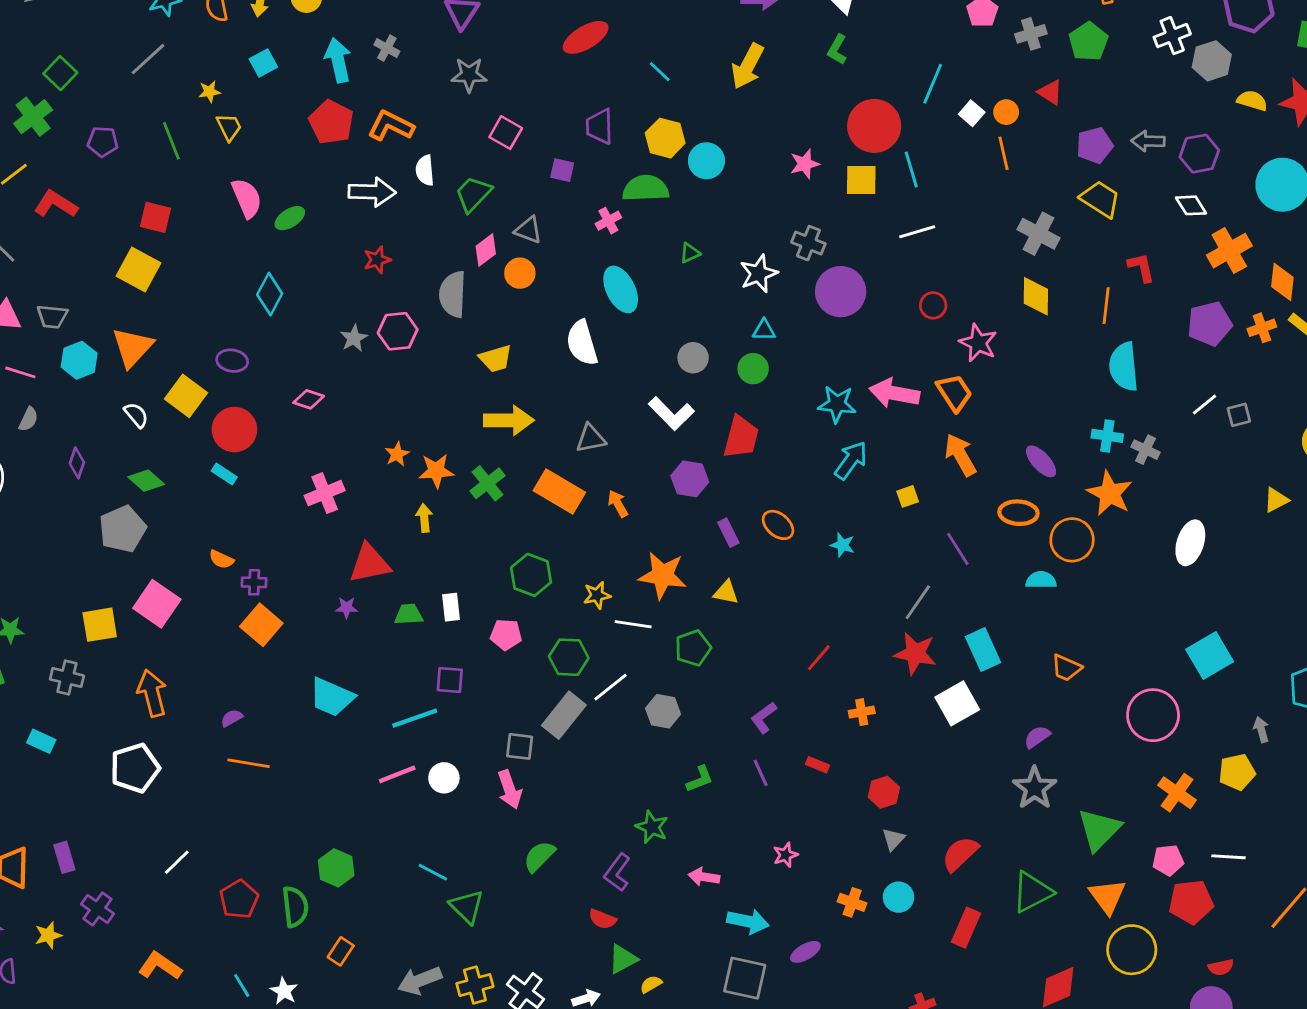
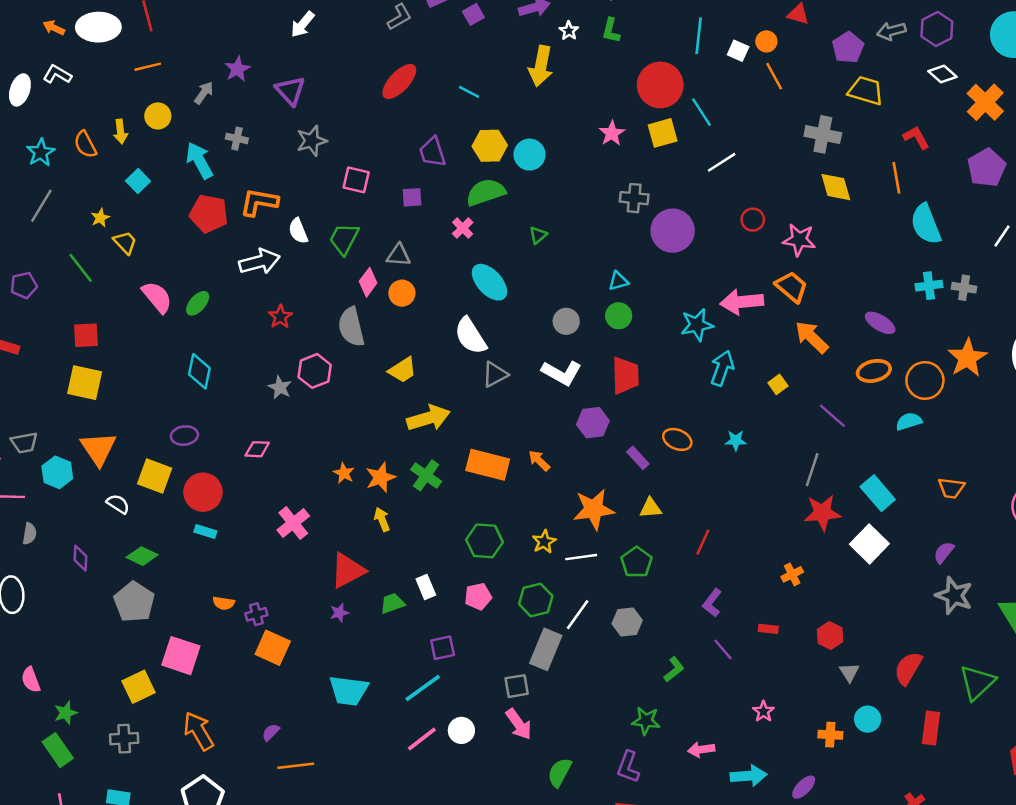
white star: (759, 274) -> (569, 31), moved, size x0.6
gray triangle: (591, 438) -> (495, 374), moved
orange star: (1110, 493) -> (967, 358), moved, turned 30
red line: (819, 658) -> (703, 542), moved

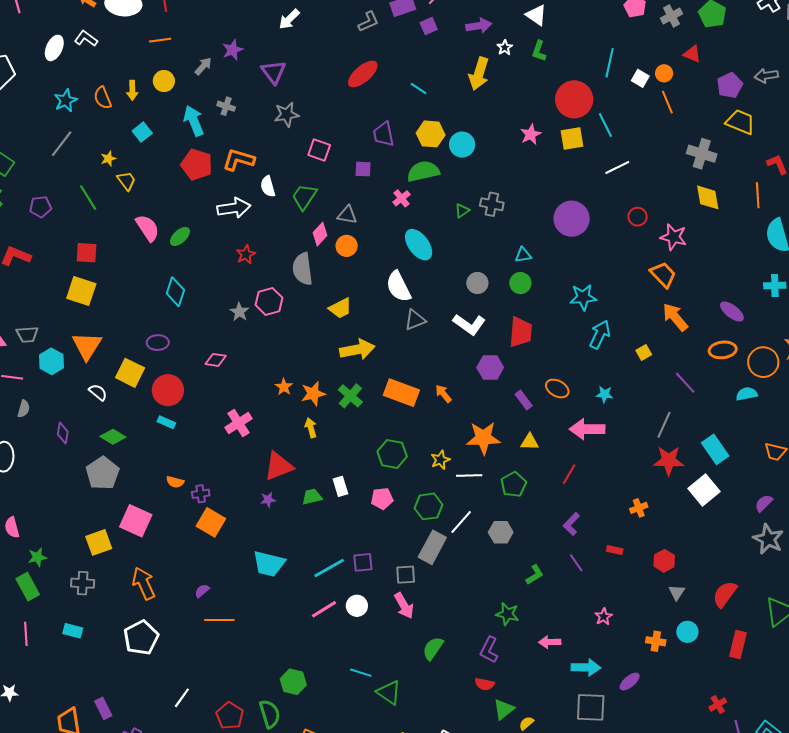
gray cross: (634, 198) -> (492, 204), moved
pink arrow: (742, 302) -> (587, 429), moved
purple square: (443, 648) -> (363, 562), moved

